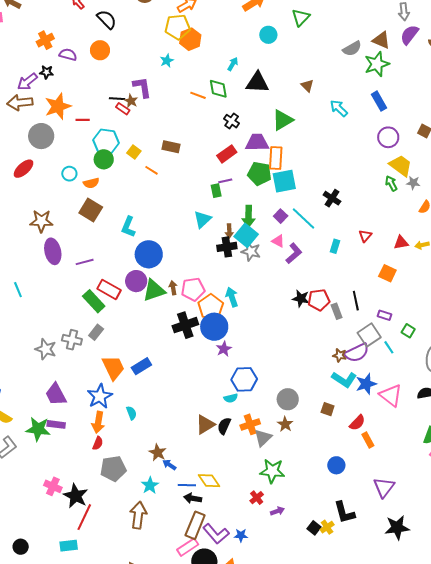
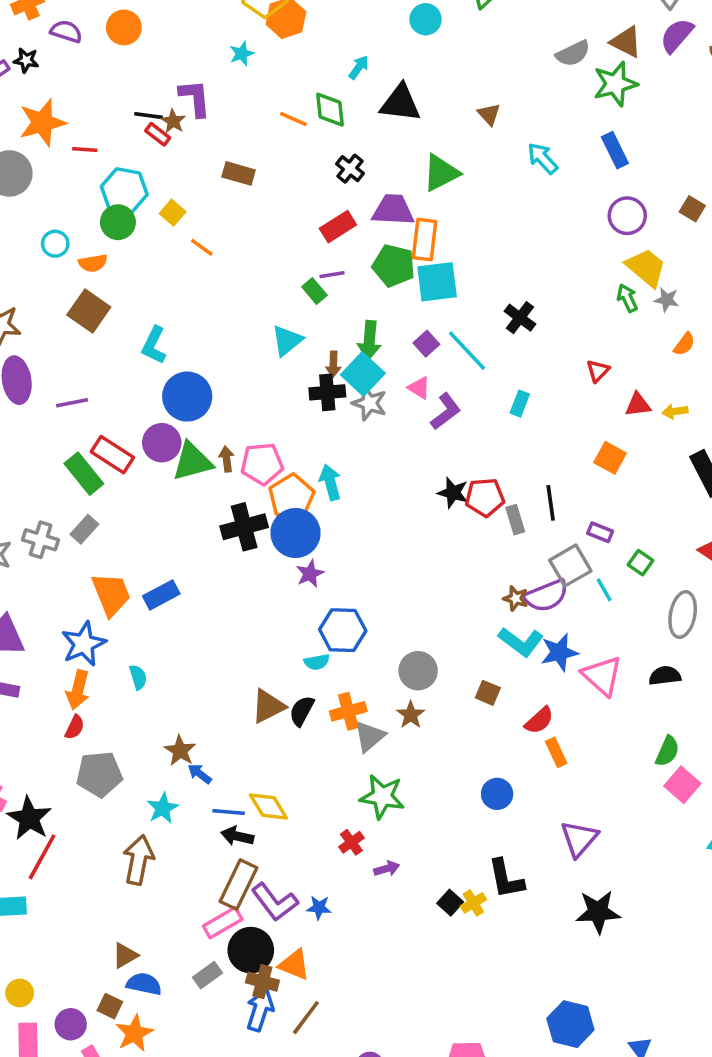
brown rectangle: (171, 147) -> (239, 173), moved
green rectangle: (216, 191) -> (314, 291), turned -32
red triangle: (365, 236) -> (598, 371), moved

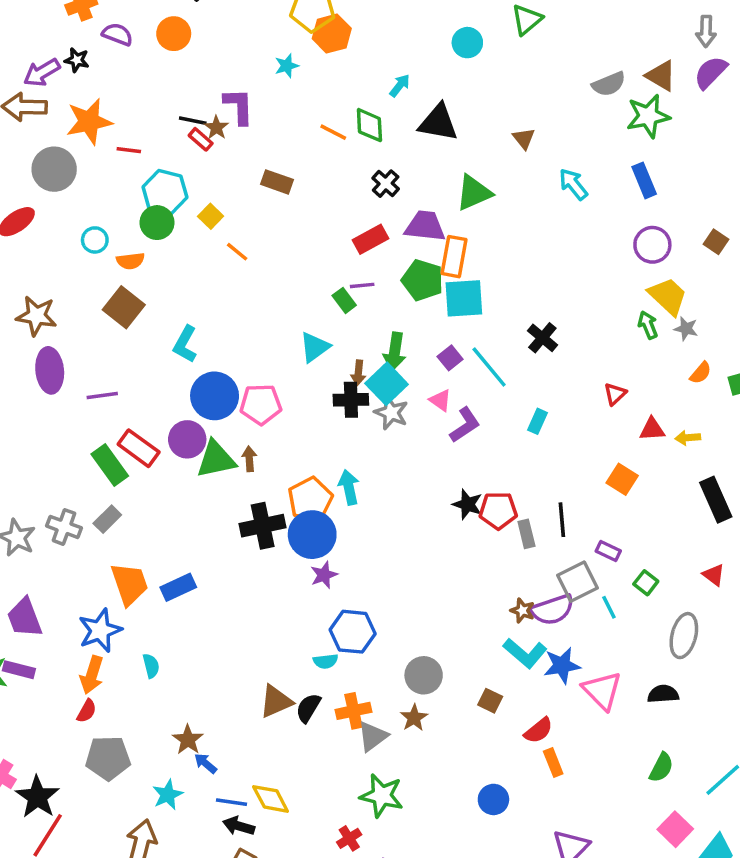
pink pentagon: (262, 464) -> (261, 404), moved
pink square: (682, 785) -> (675, 829), moved

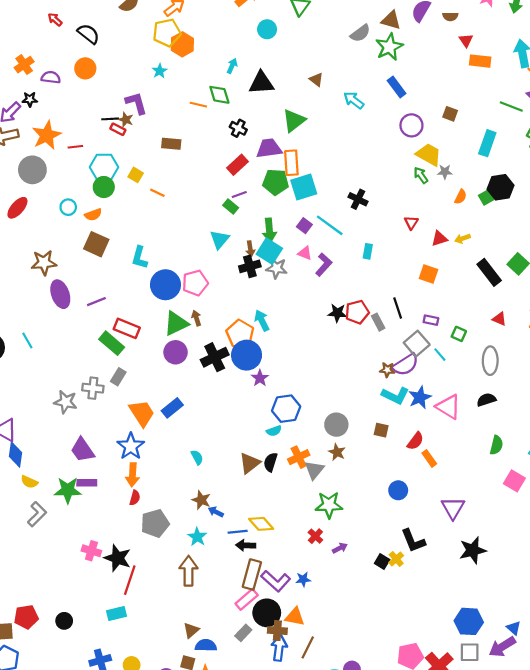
purple circle: (187, 439) -> (176, 352), moved
cyan semicircle: (151, 666) -> (197, 457), moved

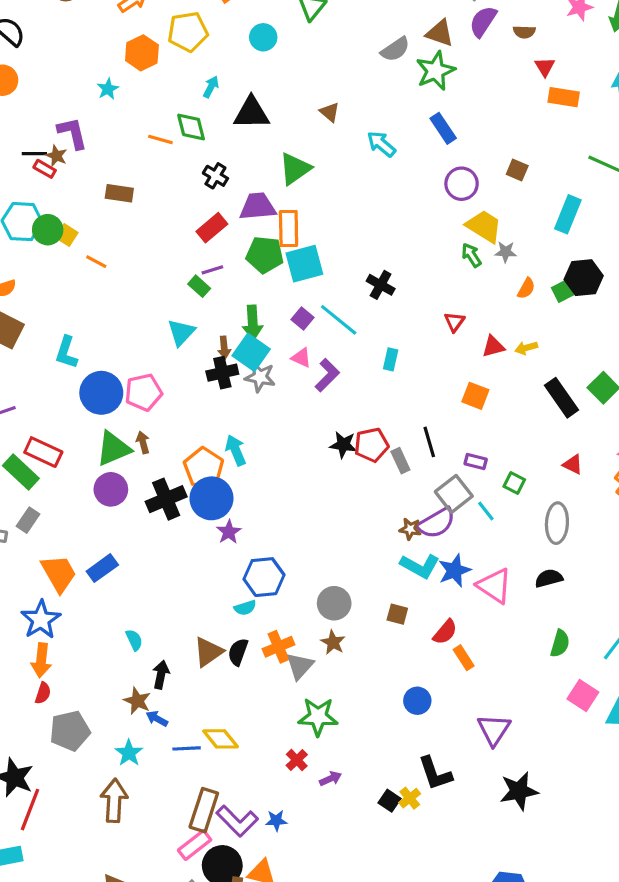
yellow pentagon: (167, 33) -> (188, 32), moved
green circle: (104, 187) -> (48, 230), moved
black arrow: (246, 545) -> (161, 675), moved, turned 96

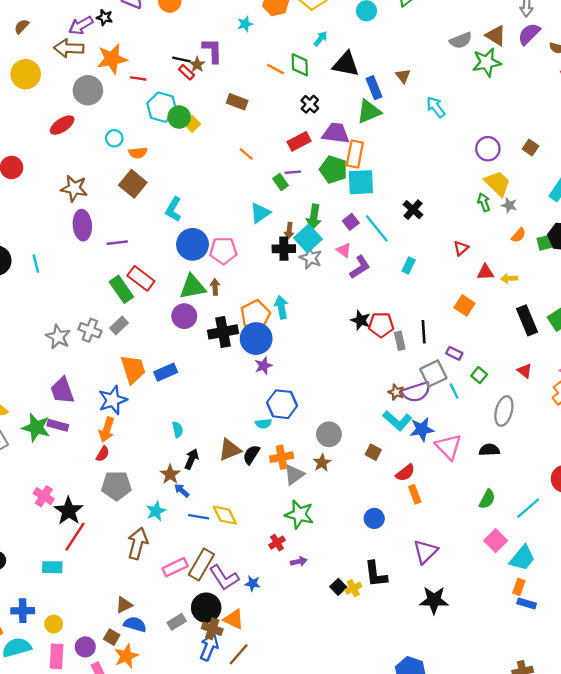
blue rectangle: (443, 128) -> (374, 88), moved
orange line: (96, 262) -> (246, 154), moved
pink rectangle: (195, 845) -> (175, 567), moved

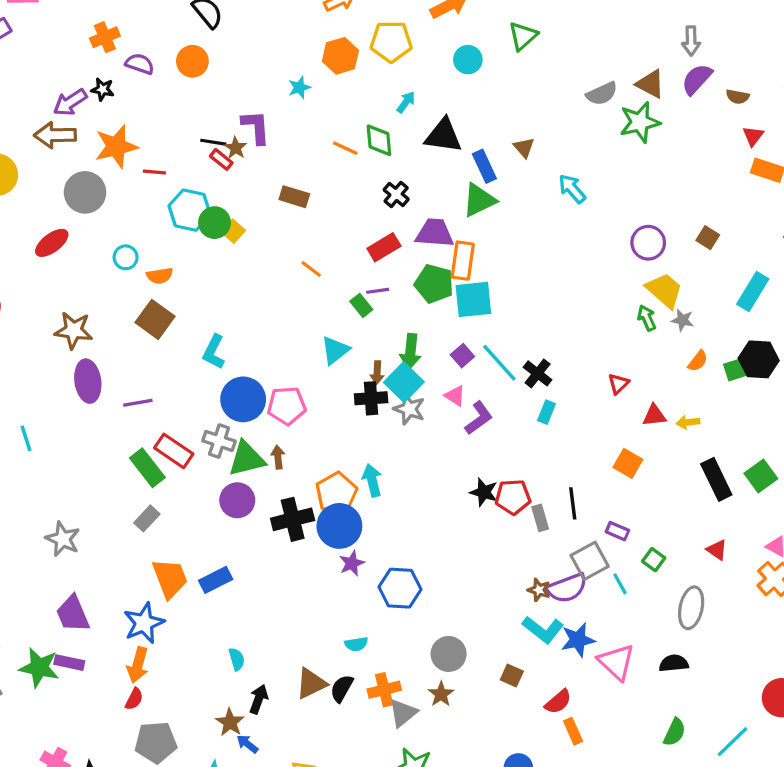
black cross: (413, 210) -> (538, 373), moved
gray cross: (90, 330) -> (219, 441), moved
blue hexagon: (282, 404) -> (400, 588), moved

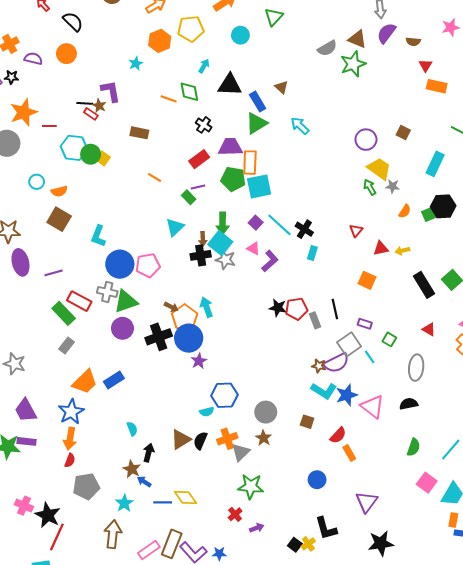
cyan arrow: (572, 189) -> (300, 126), moved
brown arrow: (278, 457) -> (171, 307), moved, turned 128
orange trapezoid: (170, 578) -> (85, 382), turned 72
blue hexagon: (400, 588) -> (224, 395), moved

